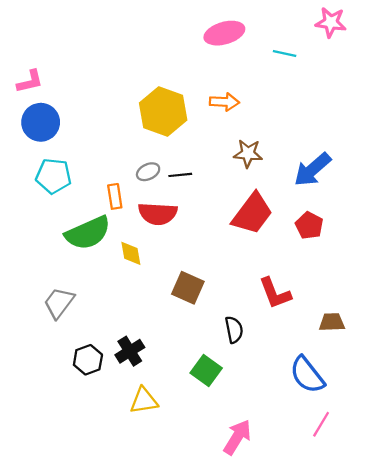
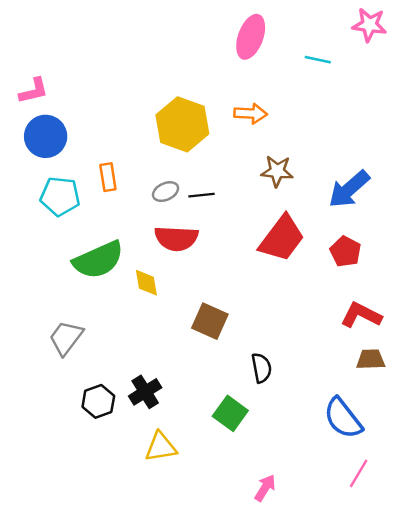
pink ellipse: (224, 33) -> (251, 37), turned -54
orange rectangle: (115, 196) -> (108, 177), moved
red L-shape: (275, 293) -> (361, 315), moved, turned 138
pink arrow: (237, 437) -> (265, 488), size x0.7

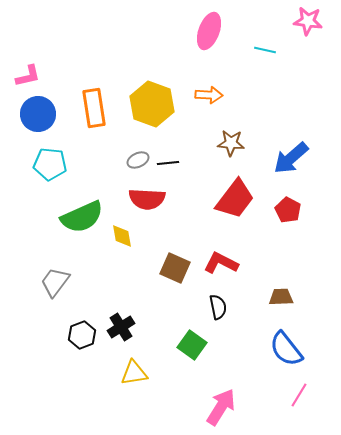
orange rectangle: (108, 177) -> (94, 108), moved, size x1.6
red L-shape: (361, 315) -> (221, 263), moved
brown trapezoid: (371, 359) -> (281, 297), moved
pink arrow: (265, 488) -> (221, 407), size x1.6

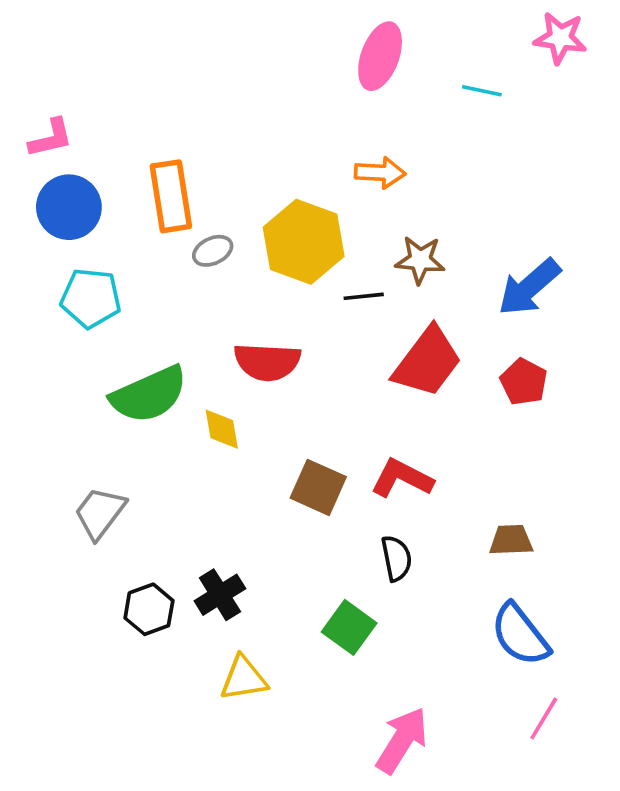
yellow hexagon: (152, 104) -> (304, 242), moved
gray ellipse: (138, 160) -> (213, 251), moved
black line: (168, 163) -> (364, 296), moved

